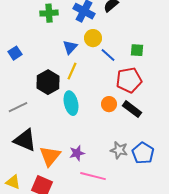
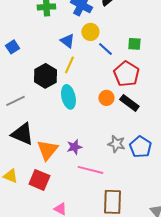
blue triangle: (70, 47) -> (67, 41), turned -35
red pentagon: (129, 80) -> (126, 74), turned -30

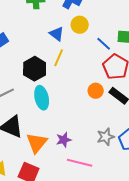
blue line: (105, 49) -> (104, 44), moved
cyan ellipse: (68, 97) -> (42, 98), moved
gray star: (116, 144) -> (106, 137), turned -30

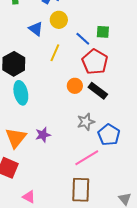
yellow line: (59, 58) -> (55, 53), moved
gray star: (106, 137) -> (86, 122), moved
pink line: (80, 163) -> (87, 158), moved, turned -45

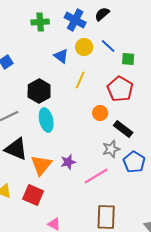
blue line: (83, 39) -> (108, 46), moved
black rectangle: (98, 91) -> (123, 129), moved
pink line: (87, 158) -> (96, 176), moved

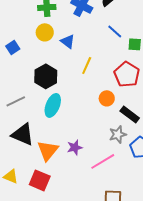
yellow circle: (84, 47) -> (45, 32), moved
cyan ellipse: (46, 120) -> (53, 105), turned 35

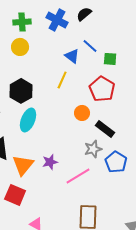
blue triangle: (68, 41) -> (72, 56), moved

